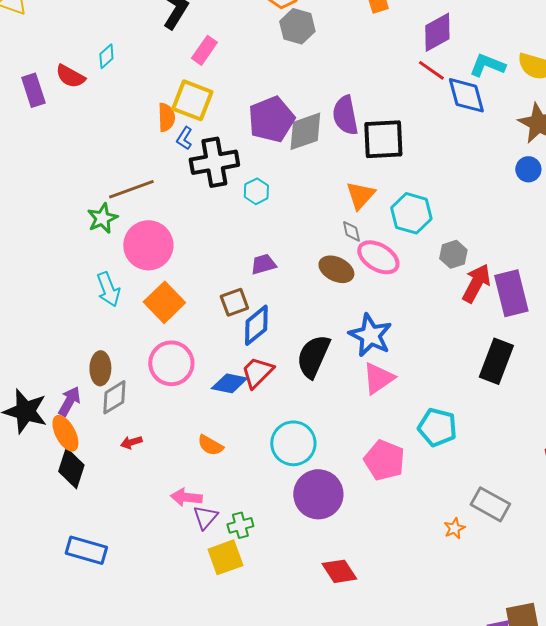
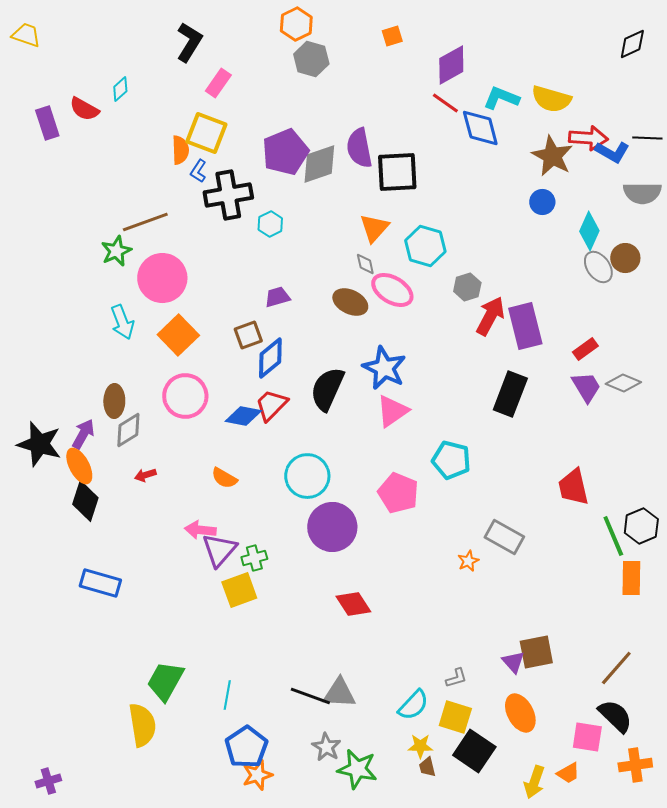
purple triangle: (205, 517) -> (219, 550), size x1.4

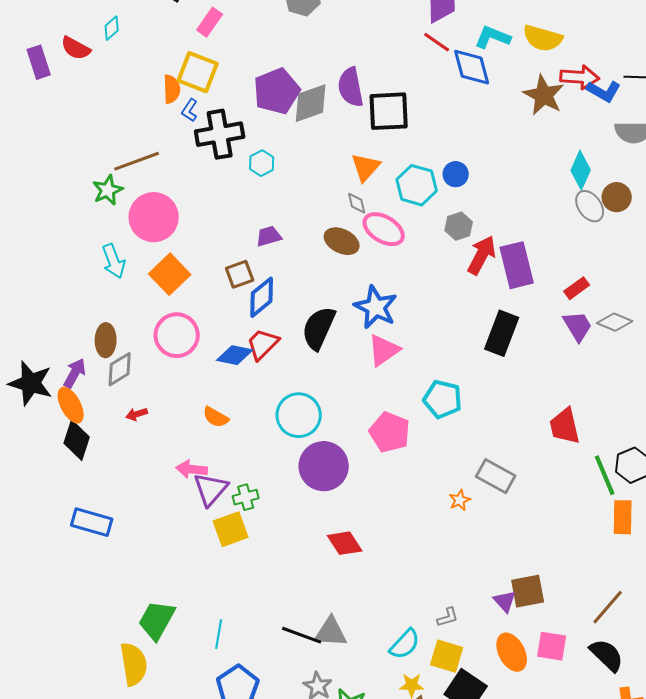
blue circle: (542, 202) -> (456, 174), moved
pink square: (587, 737) -> (552, 646), moved

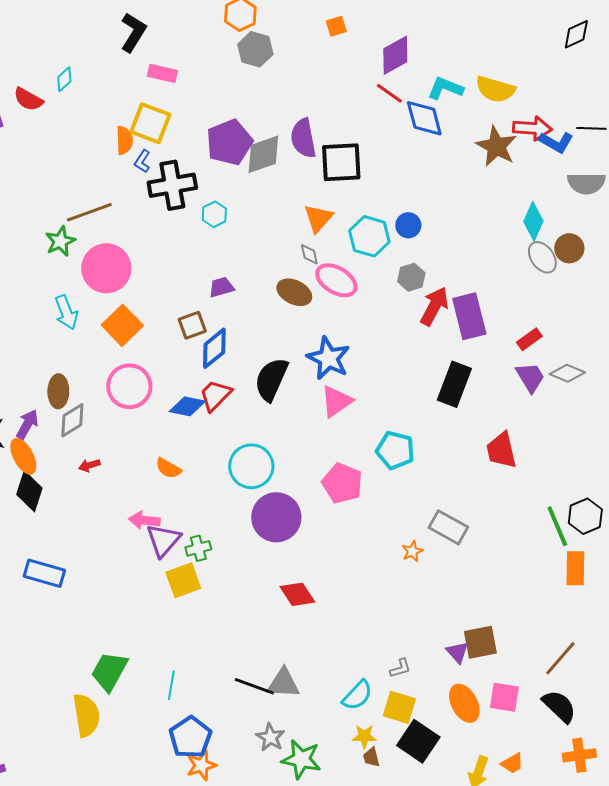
pink rectangle: (210, 22) -> (162, 73), turned 68
red trapezoid: (565, 426) -> (501, 450), moved

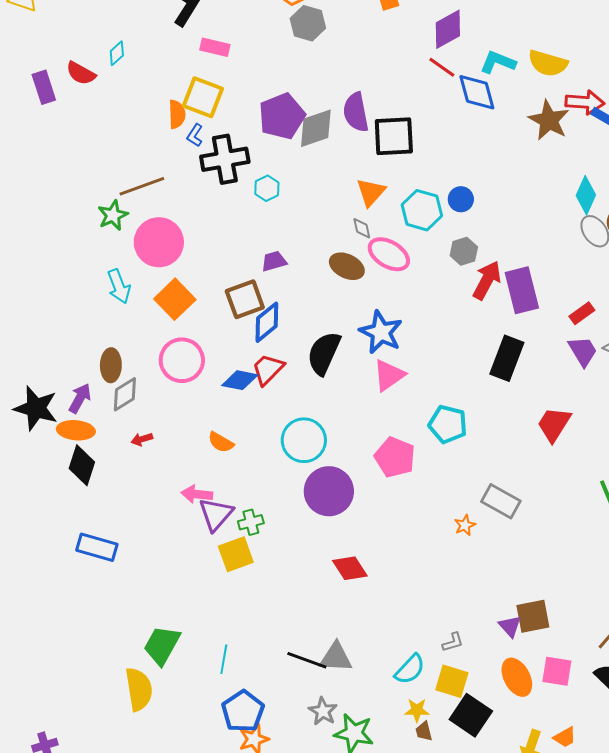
brown square: (192, 325) -> (245, 299), size x1.4
red trapezoid: (501, 450) -> (554, 424), turned 45
orange ellipse: (23, 456) -> (76, 430), turned -57

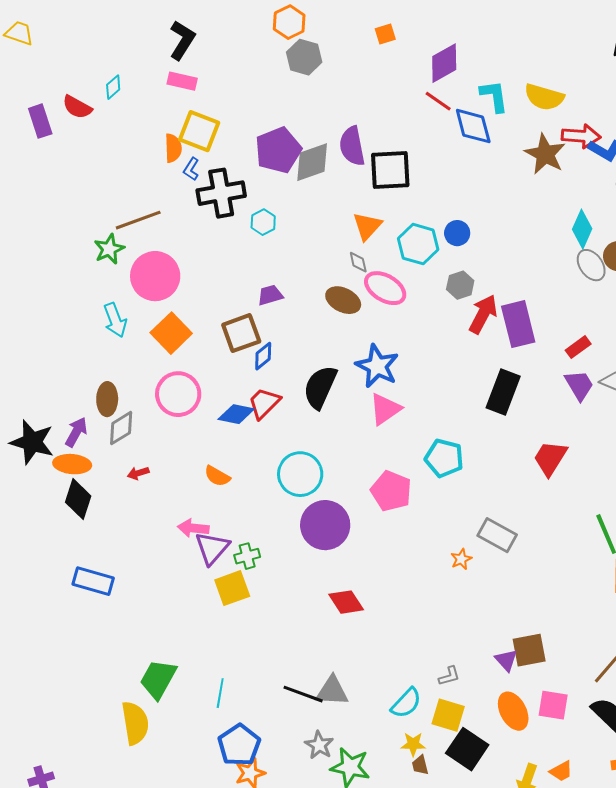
pink rectangle: (215, 47) -> (182, 81), moved
cyan L-shape: (498, 62) -> (494, 96), turned 60
blue diamond: (267, 322) -> (263, 356), size x0.7

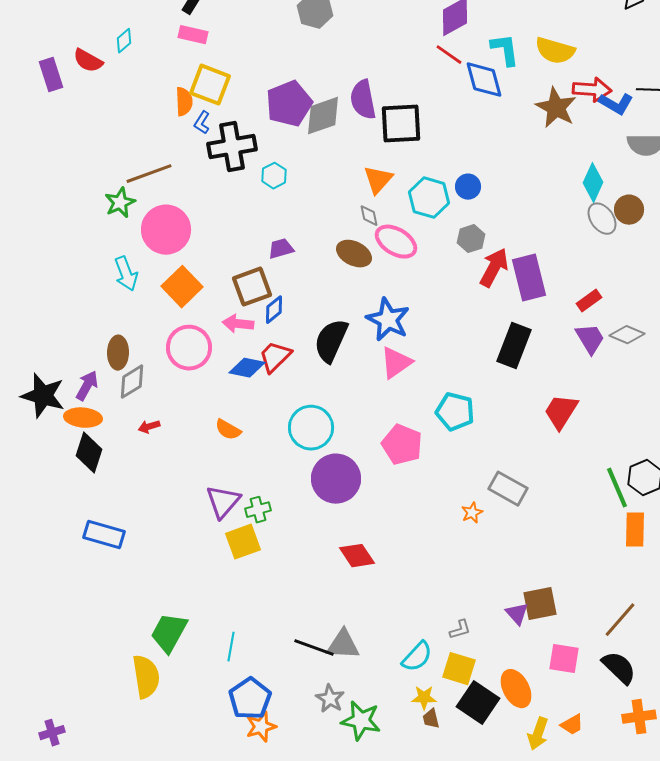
pink arrow: (193, 528) -> (238, 324), moved
orange ellipse: (513, 711) -> (516, 689), moved

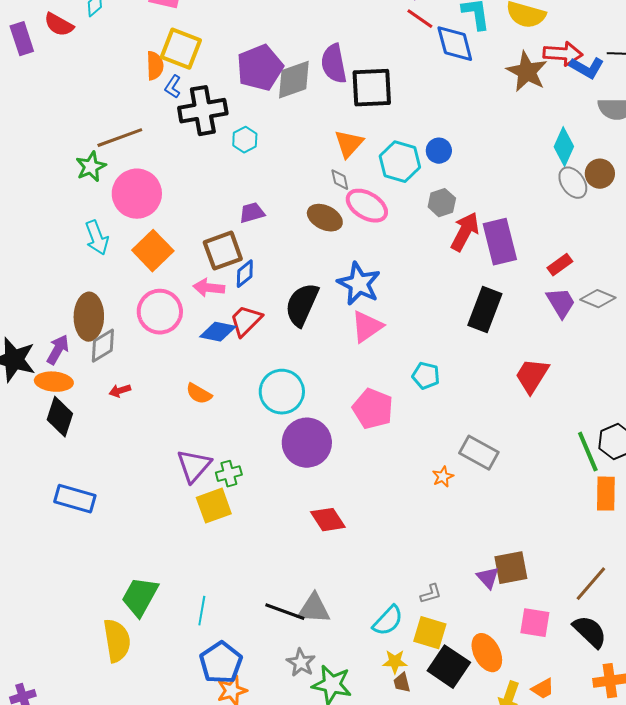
brown ellipse: (118, 353) -> (89, 317), size x1.4
cyan pentagon: (455, 412) -> (426, 376), size x0.7

